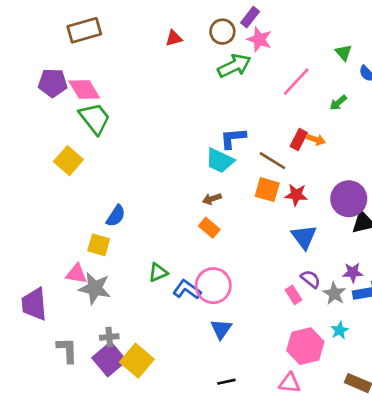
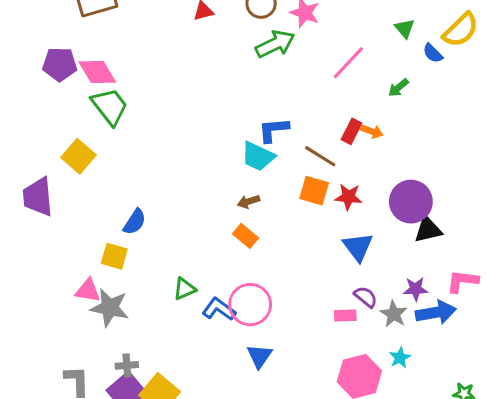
pink rectangle: (294, 295) -> (345, 315), turned -60
purple trapezoid: (34, 304) -> (38, 197), moved

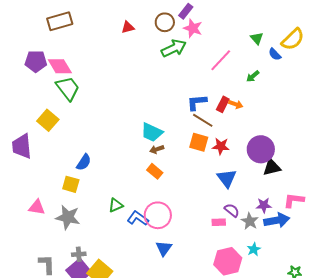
blue L-shape: (274, 130) -> (197, 102), moved
cyan trapezoid: (258, 156) -> (152, 132), moved
pink triangle: (88, 291) -> (37, 207), moved

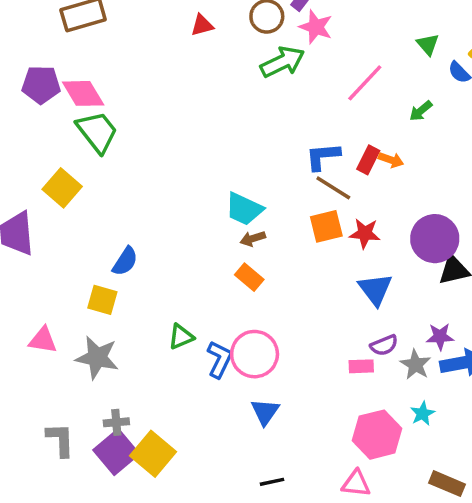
orange square: (199, 142) -> (326, 226), turned -30
purple semicircle: (232, 210) -> (384, 345), turned 119
blue L-shape: (138, 218) -> (220, 359), turned 80

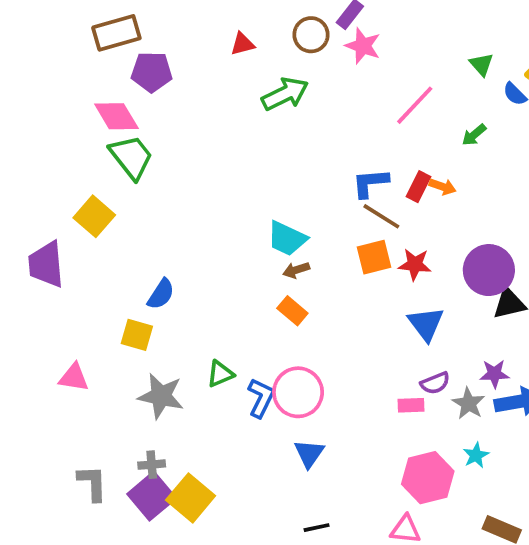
green arrow: (283, 62) -> (285, 94), moved
purple pentagon: (41, 85) -> (152, 72), moved
gray star: (97, 358) -> (161, 396), moved

